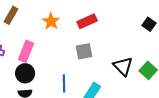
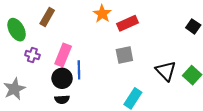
orange star: (51, 21) -> (102, 14), moved
blue line: (64, 83) -> (79, 70), moved

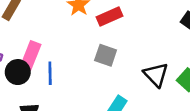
gray square: (124, 55) -> (106, 55), turned 30
black circle: (62, 78) -> (18, 72), moved

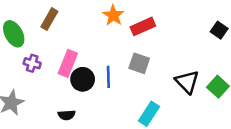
black circle: (18, 72) -> (83, 79), moved
blue line: (50, 73) -> (108, 77), moved

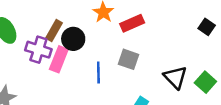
brown rectangle: (49, 19) -> (54, 30), moved
purple cross: (32, 63) -> (38, 50), moved, size x1.5
black circle: (83, 79) -> (73, 39), moved

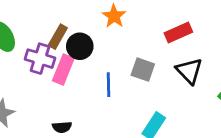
red rectangle: (132, 23) -> (178, 33), moved
black triangle: (175, 77) -> (189, 71), moved

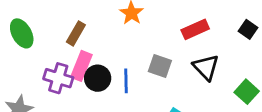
black circle: (80, 46) -> (98, 78), moved
purple cross: (40, 59) -> (58, 78), moved

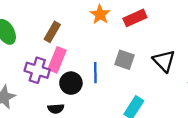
red rectangle: (195, 29) -> (135, 18), moved
black circle: (98, 78) -> (71, 83), moved

